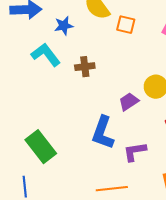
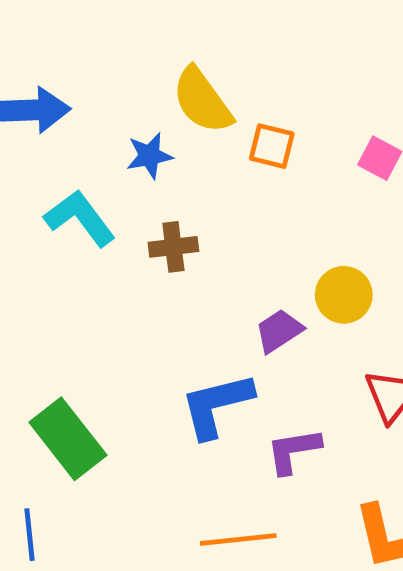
blue star: (64, 26) -> (149, 156), moved
blue L-shape: (103, 133) -> (217, 405), turned 56

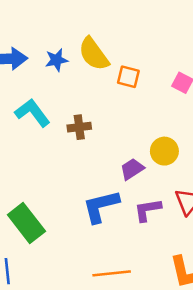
blue star: (149, 156) -> (56, 60), moved
purple L-shape: (293, 451) -> (148, 210), moved

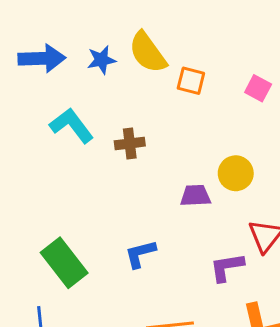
purple trapezoid: (132, 169) -> (195, 196), turned 30
blue L-shape: (101, 206) -> (140, 254), moved, size x0.7
purple L-shape: (148, 210) -> (227, 267), moved

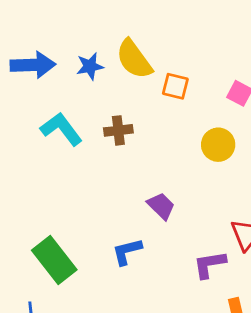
brown cross: (130, 143) -> (118, 130), moved
yellow circle: (236, 173) -> (218, 145), moved
purple trapezoid: (195, 196) -> (161, 206), moved, turned 48

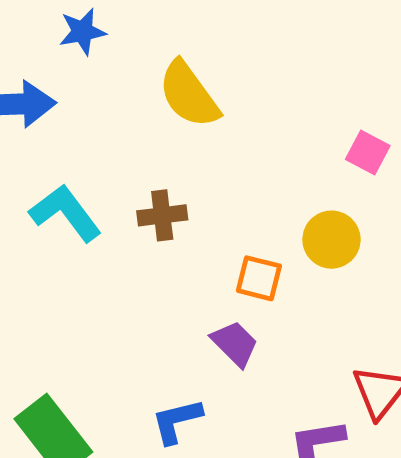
blue star: (90, 66) -> (82, 32), moved
orange square: (175, 86) -> (259, 278), moved

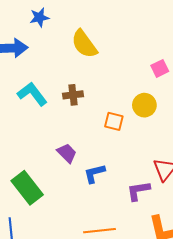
pink square: (368, 152) -> (160, 68), turned 36
purple trapezoid: (235, 344) -> (67, 153), moved
blue L-shape: (177, 421) -> (94, 173), moved

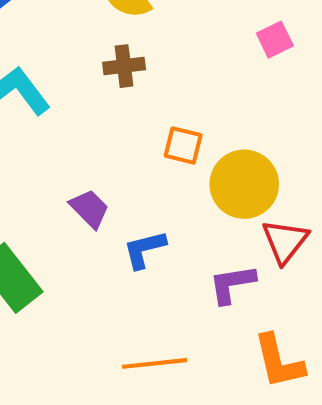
brown cross: (73, 95) -> (124, 66), moved
yellow circle: (144, 105) -> (244, 184), moved, size x1.4

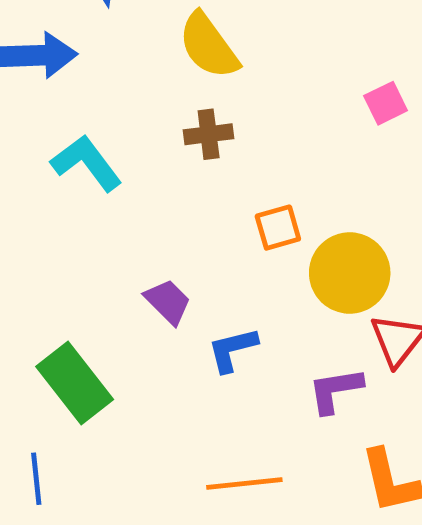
orange square: (183, 145) -> (278, 228), turned -30

